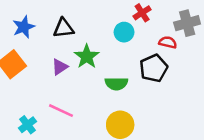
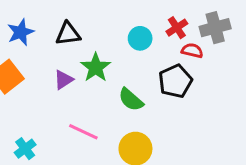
red cross: (142, 13) -> (177, 28), moved
green semicircle: (116, 84) -> (131, 100), turned 40
pink line: (61, 111) -> (83, 132), moved

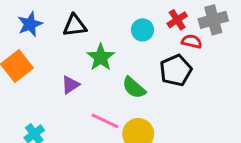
purple triangle: (63, 80) -> (70, 85), moved
pink line: (83, 132) -> (105, 121), moved

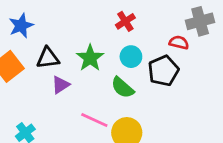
red cross: (177, 20) -> (125, 21), moved
black triangle: (75, 26) -> (48, 58), moved
cyan circle: (143, 30) -> (131, 57), moved

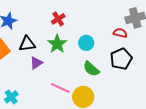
red cross: (125, 21) -> (58, 19), moved
black pentagon: (163, 71) -> (121, 59), moved
green semicircle: (123, 88) -> (91, 69), moved

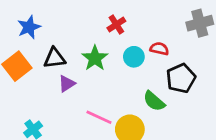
red cross: (58, 19) -> (116, 24), moved
red semicircle: (120, 33) -> (159, 49), moved
green semicircle: (91, 69) -> (154, 101), moved

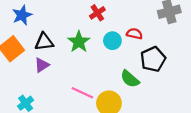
purple triangle: (67, 84) -> (42, 65), moved

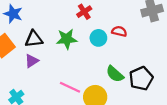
blue star: (22, 15) -> (13, 14), turned -30
green star: (79, 42) -> (67, 39), turned 30
black pentagon: (153, 59) -> (141, 78), moved

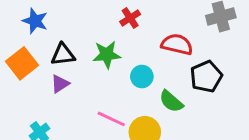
red semicircle: (119, 31) -> (177, 44), size x1.5
cyan circle: (98, 38) -> (142, 77), moved
black pentagon: (141, 78) -> (206, 77), moved

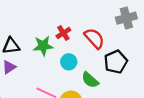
red cross: (130, 18) -> (63, 33), moved
red semicircle: (177, 44) -> (94, 38), turned 35

